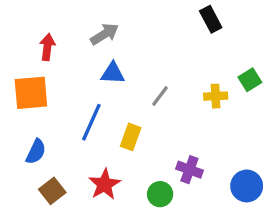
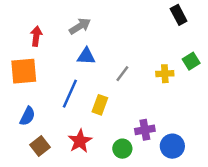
black rectangle: (211, 19) -> (179, 15), moved
purple cross: (189, 170) -> (145, 130), turned -30
blue circle: (247, 186) -> (172, 146), moved

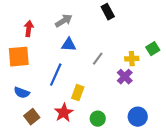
black rectangle: (179, 15) -> (108, 12), moved
yellow rectangle: (100, 105) -> (78, 93), moved
blue semicircle: (27, 116) -> (22, 93), turned 84
purple cross: (145, 130) -> (125, 77), moved, turned -35

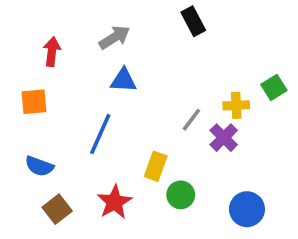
orange square: (19, 57) -> (34, 102), size x0.7
gray line: (98, 59) -> (191, 120), moved
yellow rectangle: (78, 93) -> (156, 166), moved
green circle: (98, 119) -> (181, 195), moved

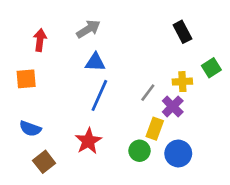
black rectangle: (193, 21) -> (182, 32), moved
blue line: (100, 134) -> (99, 95), moved
yellow rectangle: (156, 166) -> (155, 129), moved
red star: (114, 202) -> (88, 141), moved
blue circle: (247, 209) -> (178, 153), moved

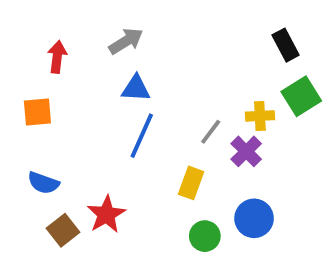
black rectangle: (182, 32) -> (286, 45), moved
green square: (211, 68) -> (301, 96), size x1.4
yellow rectangle: (155, 129) -> (191, 183), moved
red star: (88, 141) -> (106, 214), moved
green circle: (140, 151) -> (205, 236), moved

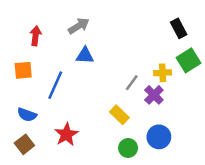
blue line: (142, 136) -> (55, 85), moved
yellow rectangle: (191, 183) -> (119, 115), turned -66
brown square: (63, 230) -> (24, 144), moved

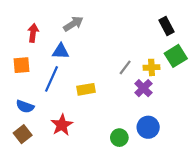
blue triangle: (85, 55) -> (61, 51), moved
gray line: (132, 83) -> (125, 67), moved
yellow rectangle: (119, 115) -> (86, 89), moved, turned -54

